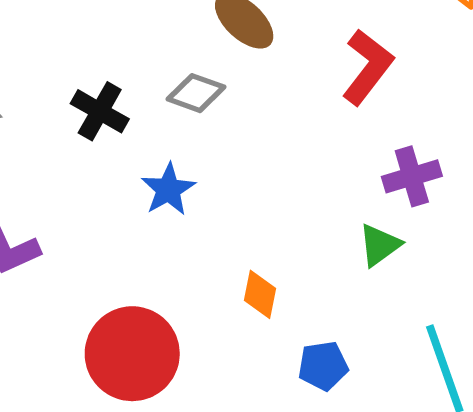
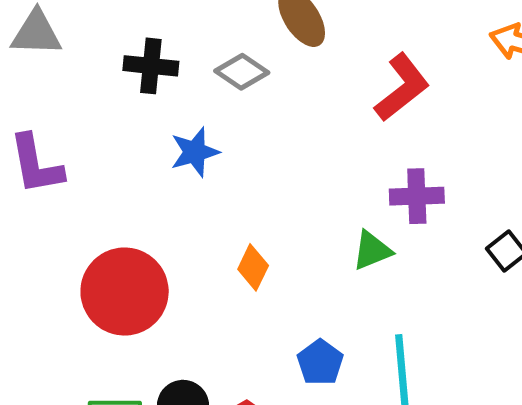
black cross: (100, 111) -> (151, 66), turned -38
blue pentagon: (323, 366) -> (320, 362), moved, turned 30

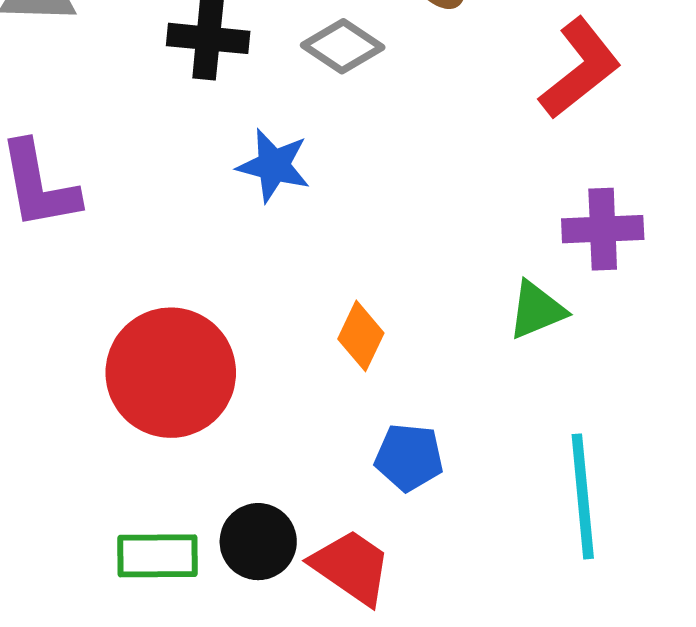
blue star: (195, 152) -> (274, 166), turned 30
blue pentagon: (320, 362) -> (409, 457), moved, turned -30

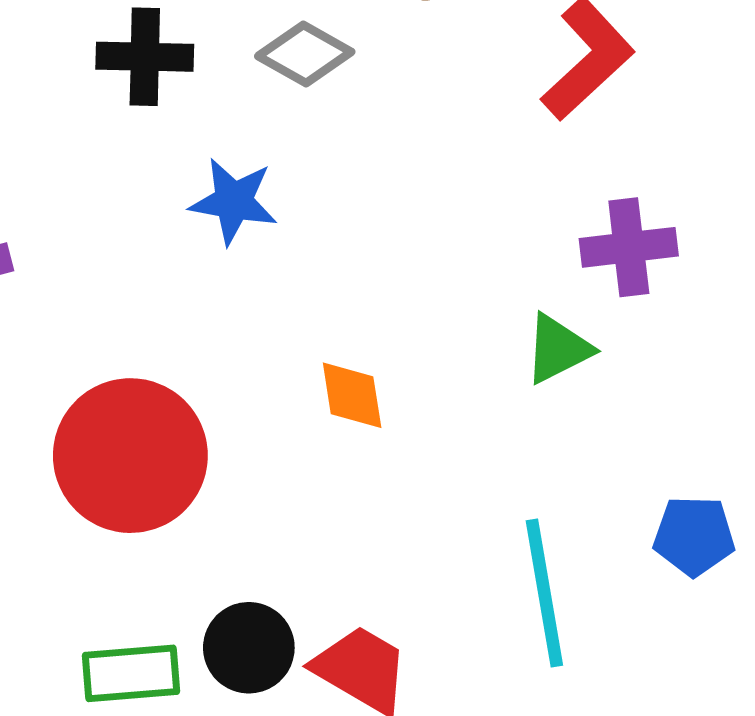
orange diamond: (361, 336) -> (352, 395), turned -30
blue pentagon: (409, 457) -> (694, 536), moved
cyan line: (583, 496) -> (544, 593), moved

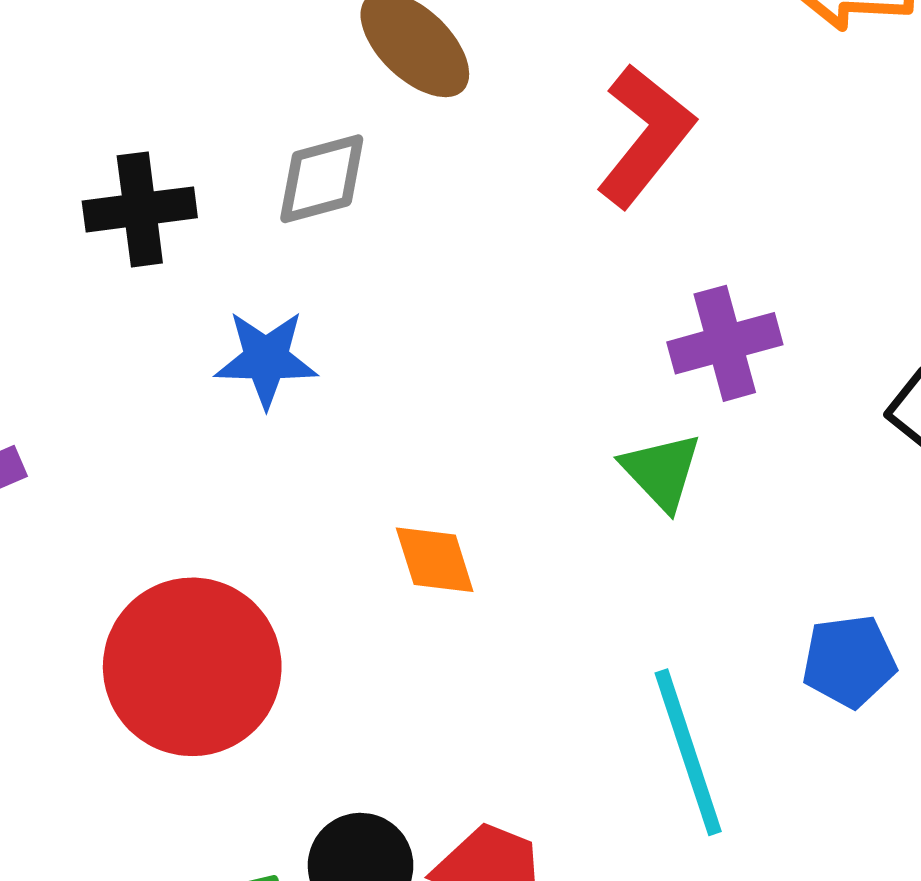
gray diamond: (305, 54) -> (322, 179), turned -36
green triangle: (558, 349) -> (662, 471), turned -38

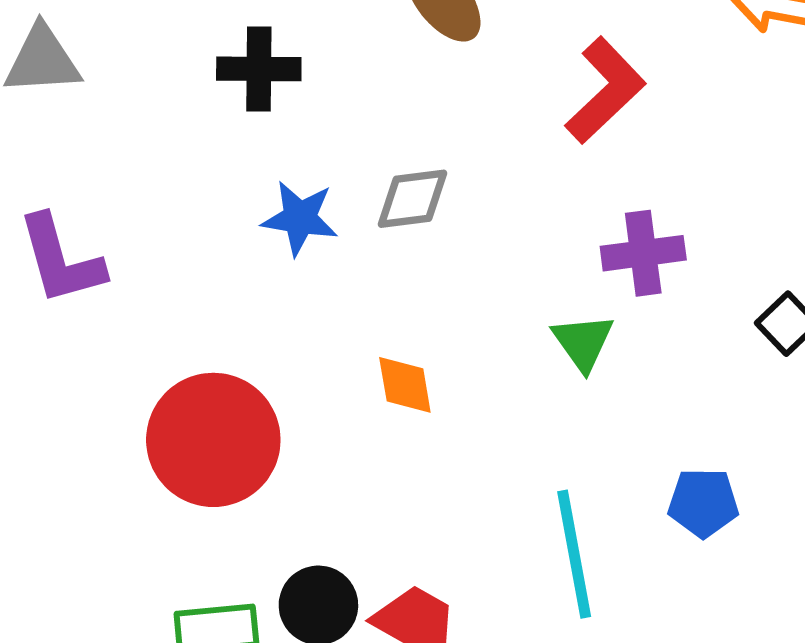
gray diamond: (322, 179) -> (412, 199), moved
black cross: (140, 209) -> (259, 69), moved

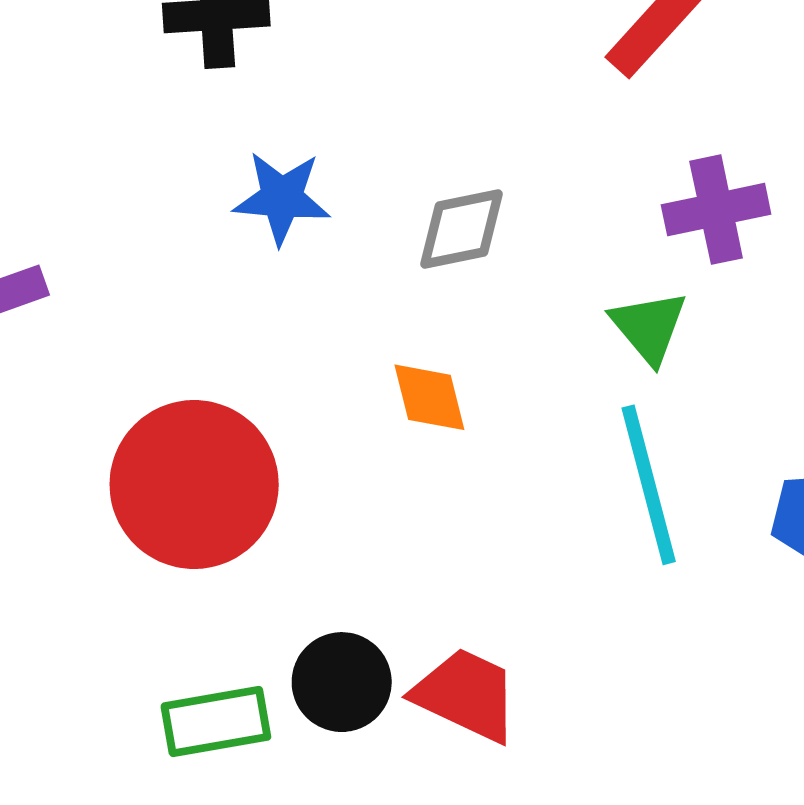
gray diamond: (412, 199) -> (462, 229), moved
cyan line: (574, 554) -> (649, 485), moved

